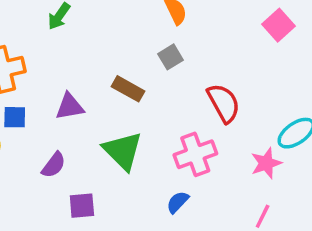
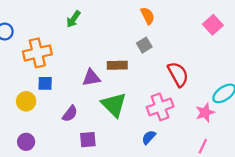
brown rectangle: (128, 89) -> (117, 65), turned -30
purple triangle: (70, 107) -> (91, 78), moved

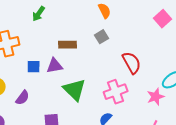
brown rectangle: (117, 65) -> (68, 45), moved
blue square: (45, 83) -> (34, 67), moved
purple semicircle: (70, 114) -> (23, 98), moved

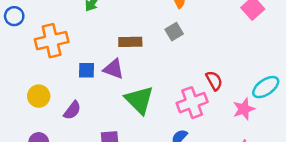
red semicircle: (132, 63) -> (214, 81), moved, size x0.7
purple triangle: (55, 66) -> (114, 69), turned 30

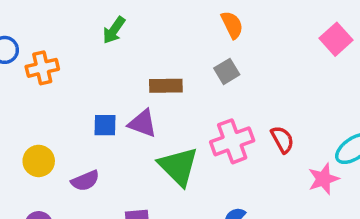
orange cross: (52, 41) -> (42, 68), moved, size x0.7
pink cross: (192, 103) -> (232, 141), moved
purple semicircle: (72, 110) -> (85, 181), turned 30

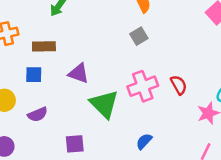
brown rectangle: (166, 86) -> (44, 46), moved
blue square: (105, 125) -> (34, 75), moved

